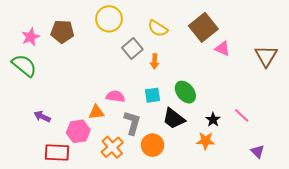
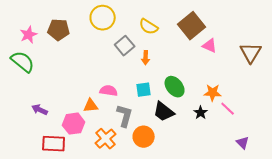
orange star: (206, 141) -> (213, 93), moved

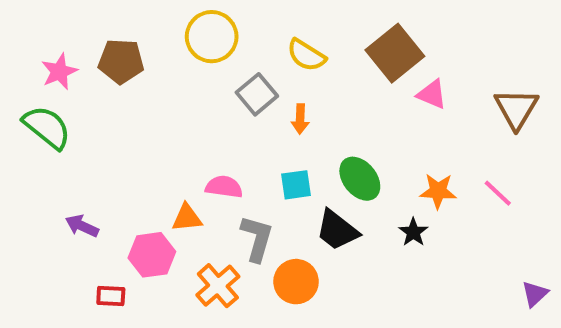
pink line: (228, 109) -> (498, 193), moved
purple triangle: (243, 143) -> (535, 294), moved, turned 32
red rectangle: (54, 144) -> (111, 296), size x0.6

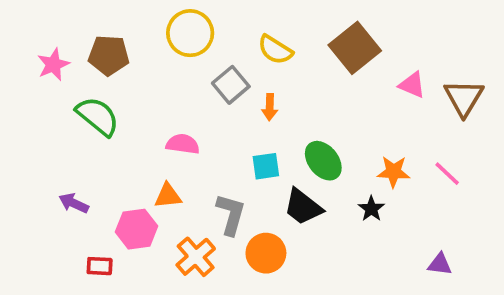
pink triangle: (432, 94) -> (412, 85), moved
green semicircle: (47, 127) -> (98, 116), moved
pink semicircle: (224, 187) -> (183, 144), moved
purple triangle: (535, 294) -> (440, 264), moved, turned 50

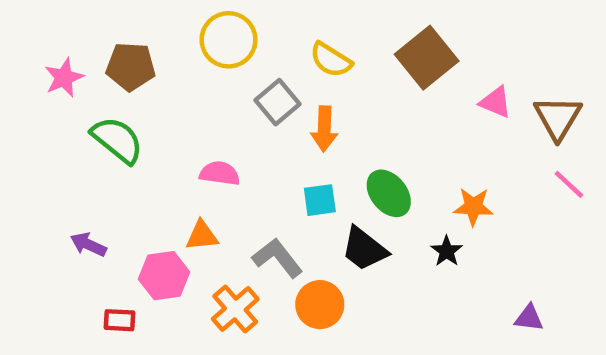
orange arrow: (270, 107) -> (324, 129), size x1.4
pink line: (447, 174) -> (569, 184), moved
gray L-shape: (231, 214) -> (278, 258), turned -54

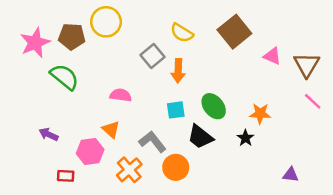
yellow circle: (229, 40) -> (106, 22), moved
pink star: (64, 78) -> (35, 43), size x1.4
orange triangle: (202, 236) -> (111, 129), turned 48

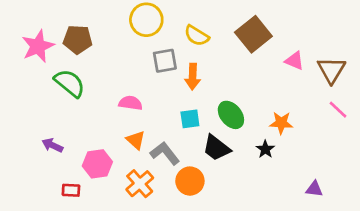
yellow circle: (106, 22) -> (146, 20), moved
gray square: (152, 56) -> (165, 61), turned 30
orange triangle: (111, 129) -> (136, 140), moved

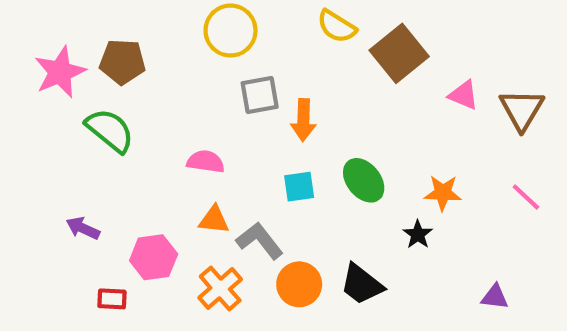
yellow semicircle: (197, 36) -> (337, 26), moved
pink line: (338, 110) -> (526, 197), moved
orange triangle: (136, 140) -> (214, 220), turned -36
black trapezoid: (216, 148) -> (362, 284), moved

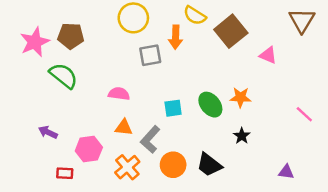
brown triangle: (522, 110) -> (302, 20), moved
orange arrow: (303, 120) -> (175, 37), moved
orange star: (443, 193) -> (240, 97), moved
gray L-shape: (260, 241) -> (150, 139), turned -100

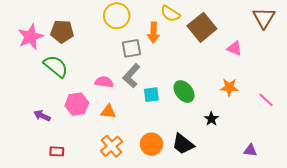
orange star: (240, 97) -> (229, 87), moved
gray L-shape: (150, 139) -> (131, 76), moved
pink hexagon: (89, 149) -> (77, 104), moved

